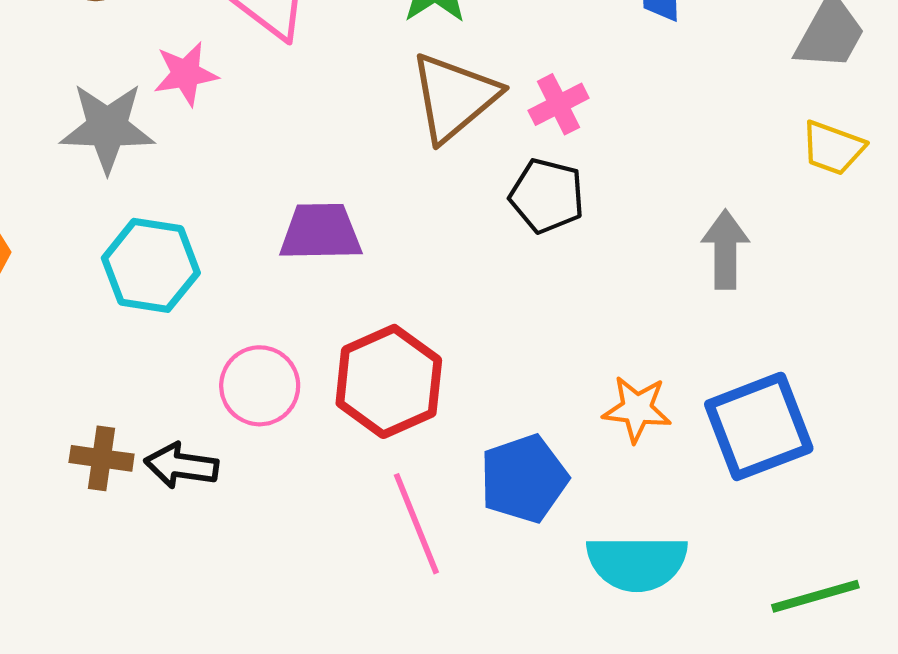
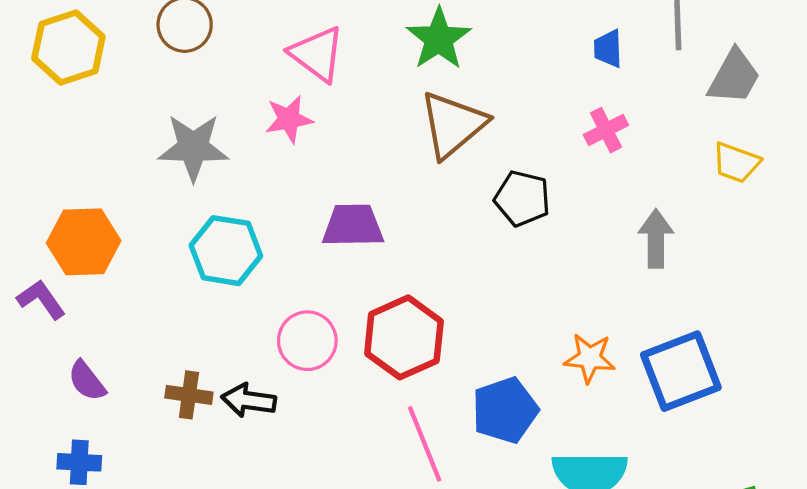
pink star: (186, 74) -> (289, 119), moved
pink cross: (559, 104) -> (606, 130), moved

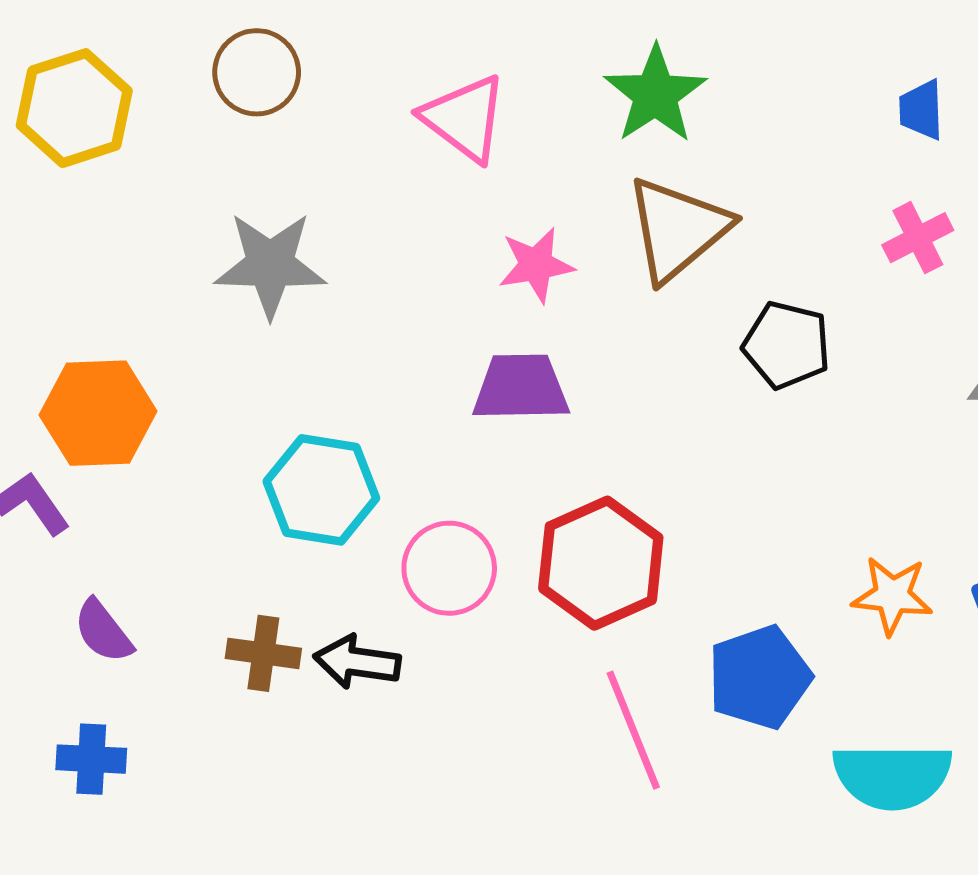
pink star: (289, 119) -> (536, 265), moved
cyan hexagon: (226, 251) -> (321, 490), moved

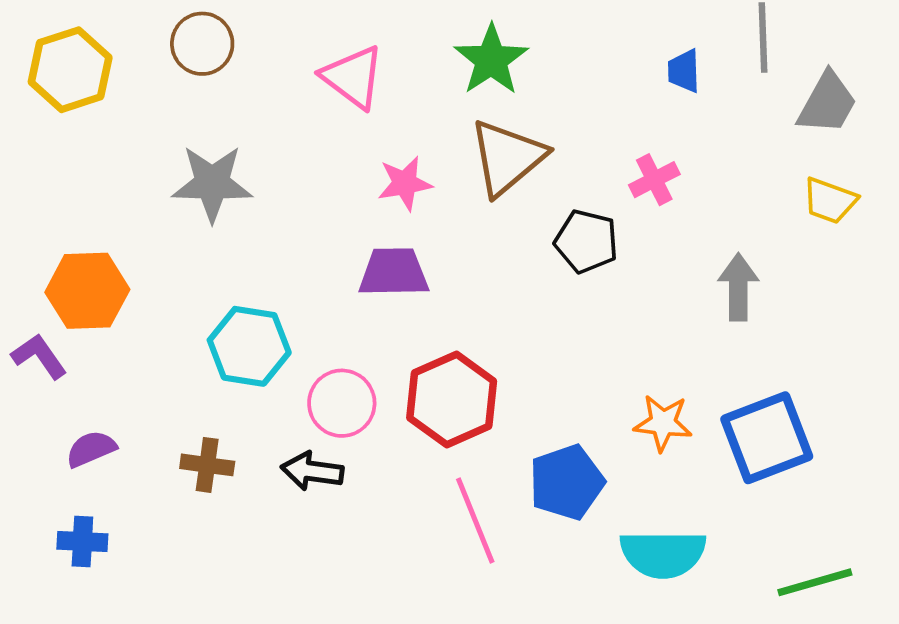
pink cross: (918, 238) -> (654, 180), moved
purple semicircle: (103, 631) -> (91, 449), turned 105
black arrow: (357, 662) -> (312, 471), moved

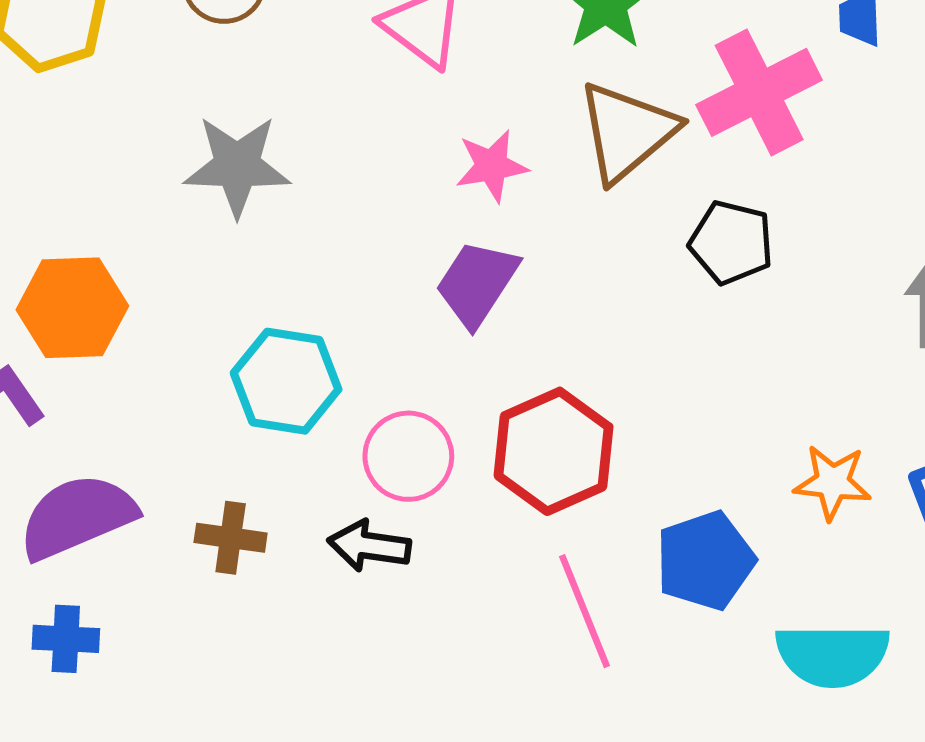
pink cross: (654, 180) -> (759, 92), moved, size x1.8
purple trapezoid: (394, 272) -> (477, 283), turned -56
purple semicircle: (91, 449) -> (77, 517), size x1.8

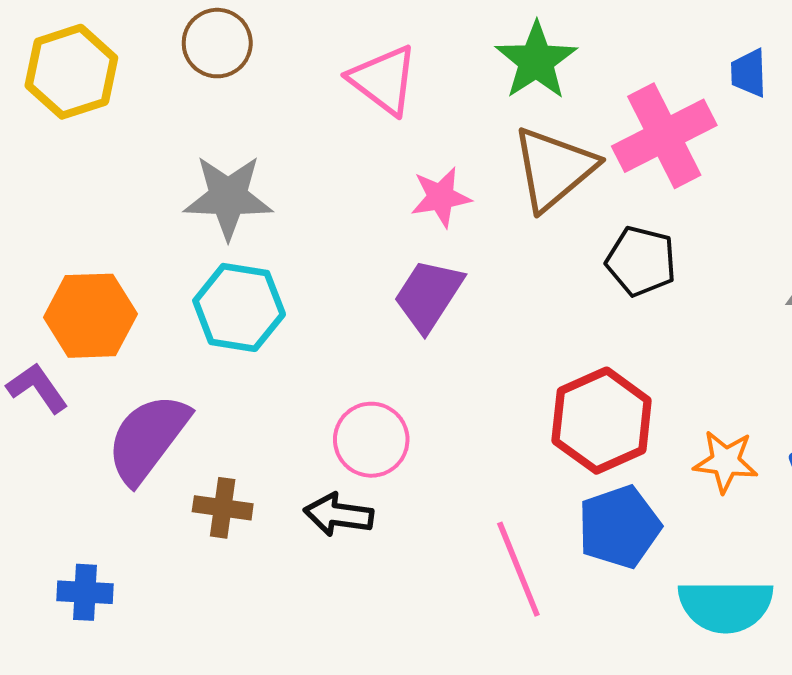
cyan hexagon: (286, 381) -> (239, 307), moved
red hexagon: (554, 451) -> (602, 421), moved
purple semicircle: (77, 517) -> (148, 438), moved, turned -30

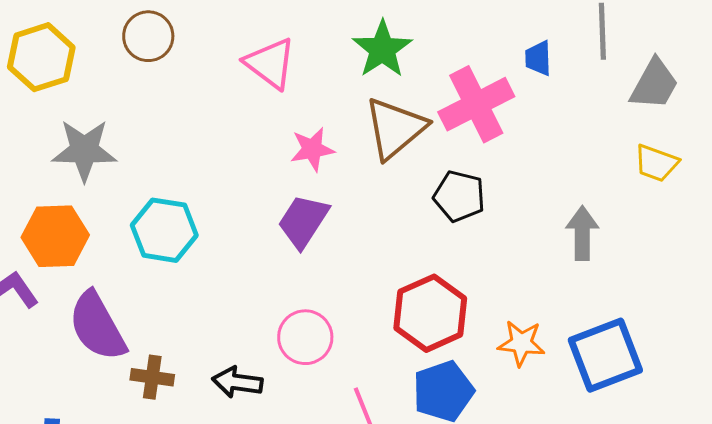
gray star: (228, 197) -> (84, 150), moved
purple semicircle: (148, 438) -> (97, 326), turned -66
pink circle: (371, 440) -> (305, 337), moved

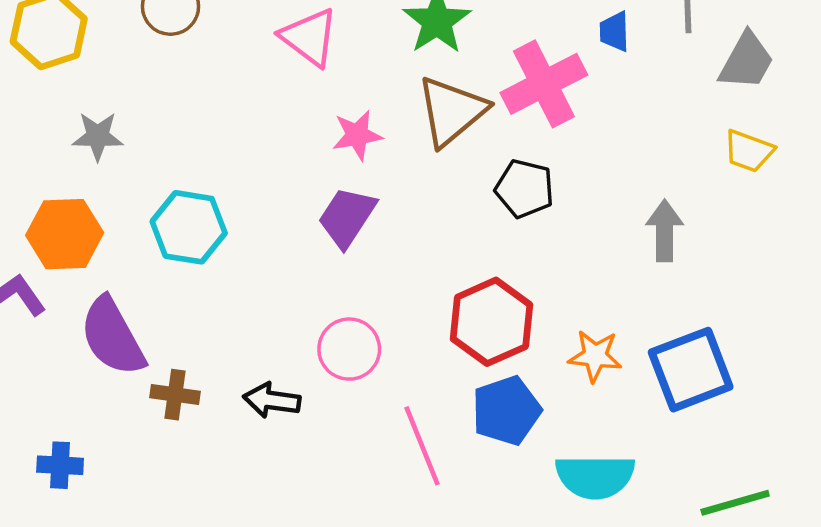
gray star: (84, 150) -> (98, 136), size x0.7

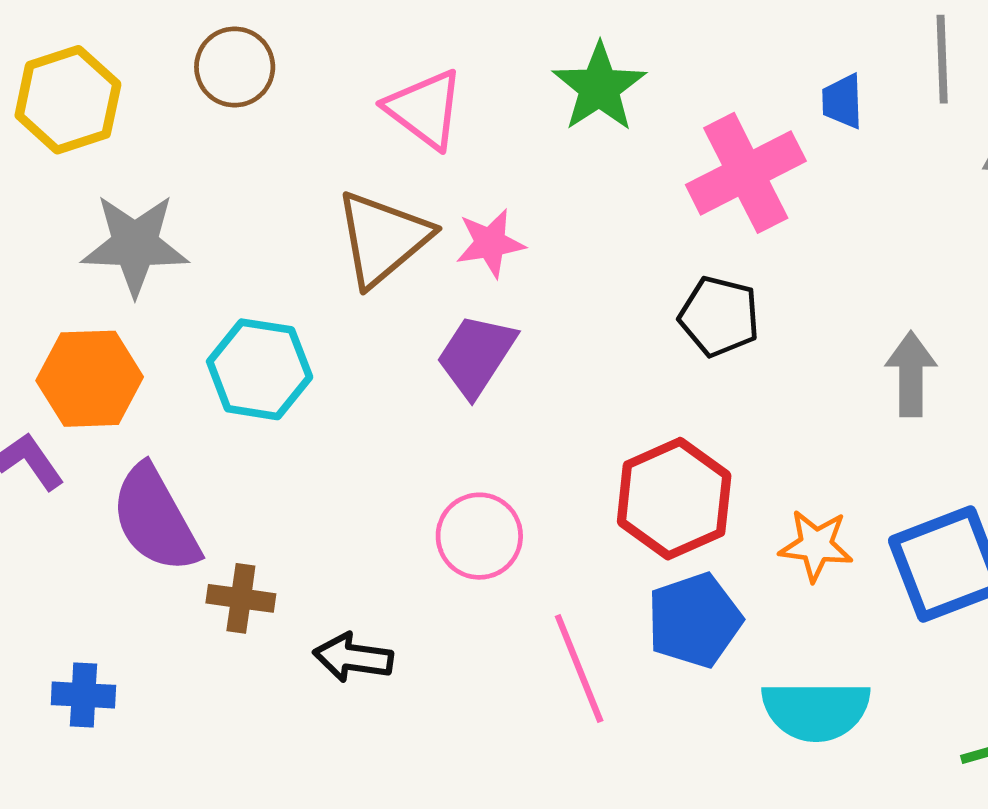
brown triangle: (452, 111) -> (383, 238), moved
gray star: (98, 136) -> (135, 245), size x1.5
black arrow: (272, 400) -> (353, 658), moved

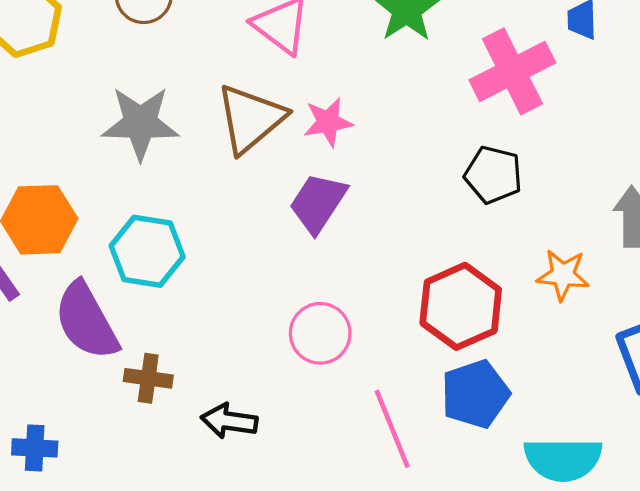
gray star: (135, 245) -> (140, 123), moved
cyan hexagon: (260, 369) -> (147, 251), moved
orange star: (816, 545) -> (563, 275), moved

